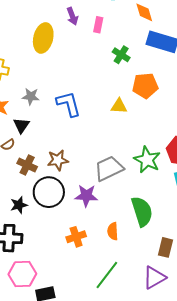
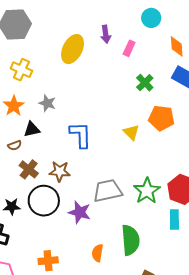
blue L-shape: (69, 104) -> (81, 135), moved
yellow triangle: (119, 106) -> (131, 132), turned 30
black triangle: (21, 125) -> (32, 129), turned 30
orange cross: (76, 237) -> (48, 261), moved

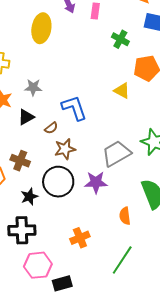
brown semicircle: (15, 145) -> (51, 128), moved
brown cross: (29, 169) -> (20, 161), moved

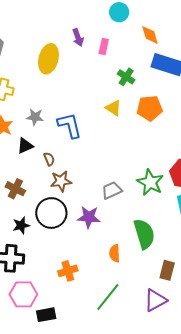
yellow triangle: (122, 91) -> (113, 108), moved
blue L-shape: (74, 108) -> (70, 125), moved
brown semicircle: (51, 128) -> (49, 159), turned -80
gray trapezoid: (116, 153) -> (112, 190), size x0.7

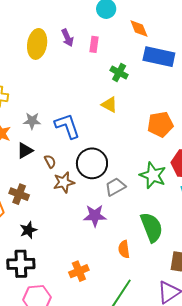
yellow ellipse: (48, 59) -> (37, 44), moved
orange pentagon: (150, 108) -> (160, 124), moved
black circle: (51, 213) -> (92, 163), moved

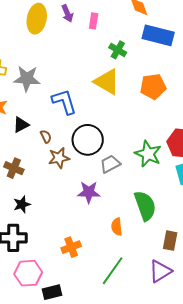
yellow triangle: (109, 105) -> (107, 82), size x1.6
gray star: (32, 121) -> (27, 79), moved, size x1.5
orange pentagon: (160, 124) -> (153, 86), moved

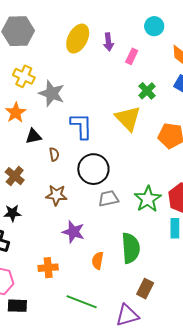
brown star: (59, 158) -> (56, 195), moved
purple star: (89, 192) -> (73, 232), moved
green line: (113, 271) -> (82, 302), turned 60

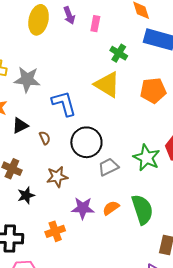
black star: (12, 213) -> (26, 195), moved
orange semicircle: (98, 261) -> (111, 208), moved, turned 60
orange cross: (48, 268) -> (55, 231), moved

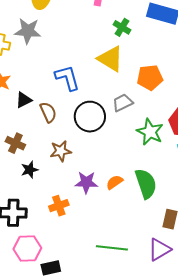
gray star: (27, 79) -> (28, 31), moved
orange pentagon: (153, 91) -> (150, 77), moved
brown semicircle: (45, 138) -> (48, 112), size x1.5
gray trapezoid: (108, 167) -> (123, 103), moved

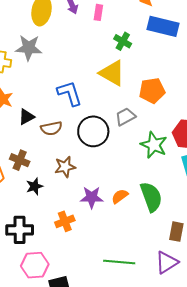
brown semicircle: (48, 112) -> (51, 128), turned 105

